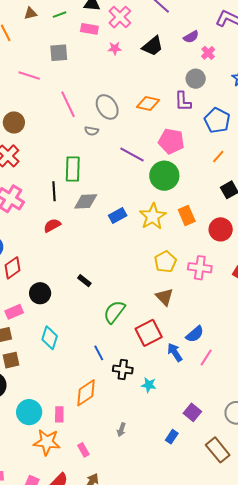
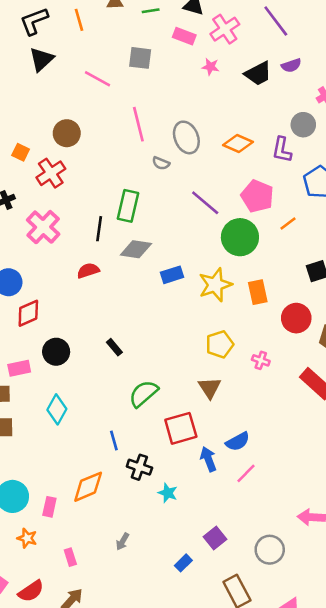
purple semicircle: (191, 37) -> (291, 65), moved
orange line: (218, 156) -> (288, 224), moved
pink cross: (200, 268) -> (261, 360), size x0.6
orange star: (47, 442) -> (27, 538), size x0.6

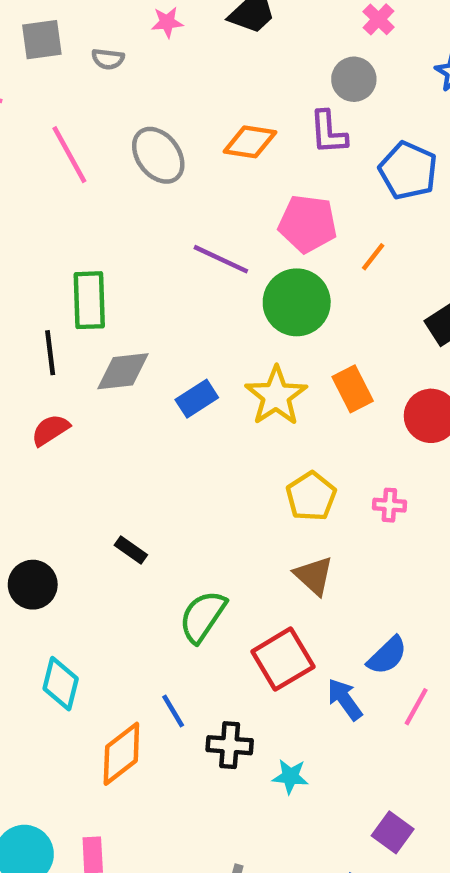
gray semicircle: (161, 163) -> (108, 59), moved
orange diamond: (88, 487) -> (121, 754), moved

